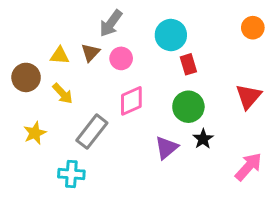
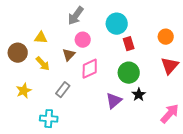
orange circle: (253, 28) -> (166, 37), moved
brown triangle: (90, 53) -> (69, 55), moved
gray rectangle: (92, 132) -> (63, 90), size x0.7

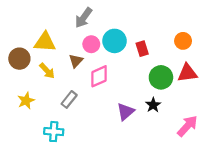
cyan circle: (117, 24) -> (114, 41), moved
yellow triangle: (41, 38) -> (45, 42), size x1.5
red triangle: (170, 66) -> (187, 73), turned 42
green circle: (129, 73) -> (161, 77), moved

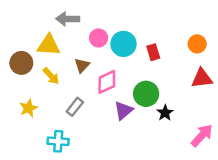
gray arrow: (84, 18) -> (68, 19), moved, turned 55
pink circle: (91, 44) -> (99, 38), moved
green circle: (161, 77) -> (146, 94), moved
purple triangle: (126, 112) -> (123, 110), moved

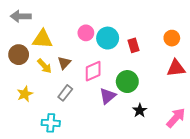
gray arrow: (68, 19) -> (21, 16), moved
brown triangle: (82, 65) -> (64, 63), moved
black star: (165, 113) -> (140, 110), moved

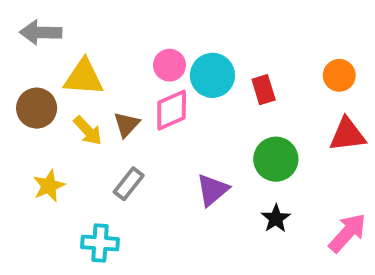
pink diamond: (93, 71) -> (172, 110), moved
green circle: (127, 82) -> (276, 159), moved

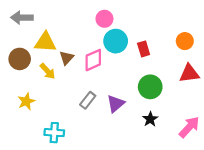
pink circle: (170, 65) -> (104, 19), moved
brown triangle: (127, 124) -> (67, 58), moved
gray rectangle: (129, 184) -> (88, 100), moved

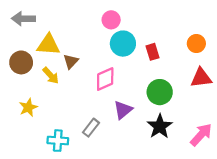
pink diamond: (93, 60) -> (105, 79), moved
gray rectangle: (88, 100) -> (91, 128), moved
black star: (150, 119) -> (160, 126), size x1.5

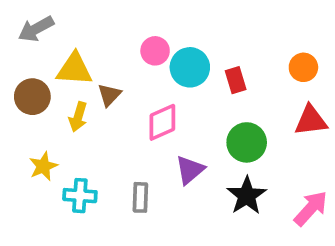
gray arrow: (23, 19) -> (36, 29), turned -30
pink circle: (111, 20) -> (155, 51), moved
yellow arrow: (51, 75) -> (78, 117), turned 60
gray rectangle: (91, 128) -> (140, 197), turned -36
cyan cross: (58, 141) -> (80, 196), moved

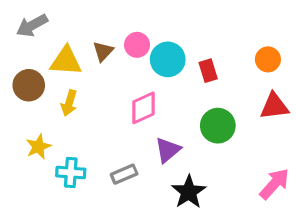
brown triangle: (109, 95) -> (103, 51), moved
black star: (247, 196) -> (189, 192), moved
gray rectangle: (140, 197) -> (124, 174), turned 65

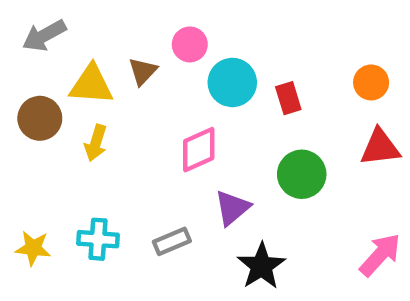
pink circle: (137, 45) -> (190, 44), moved
yellow star: (38, 147) -> (33, 248), moved, turned 30

